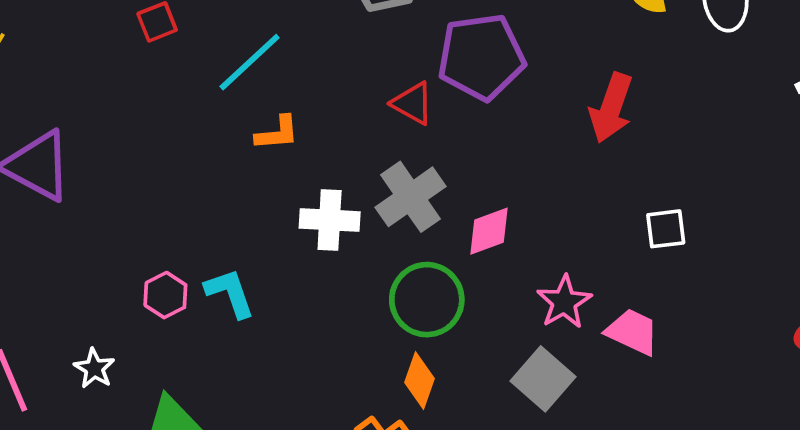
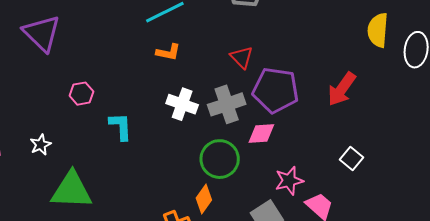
purple pentagon: (481, 57) -> (276, 90), moved
white square: (666, 229) -> (351, 159), turned 30
pink hexagon: (165, 295) -> (81, 94), moved

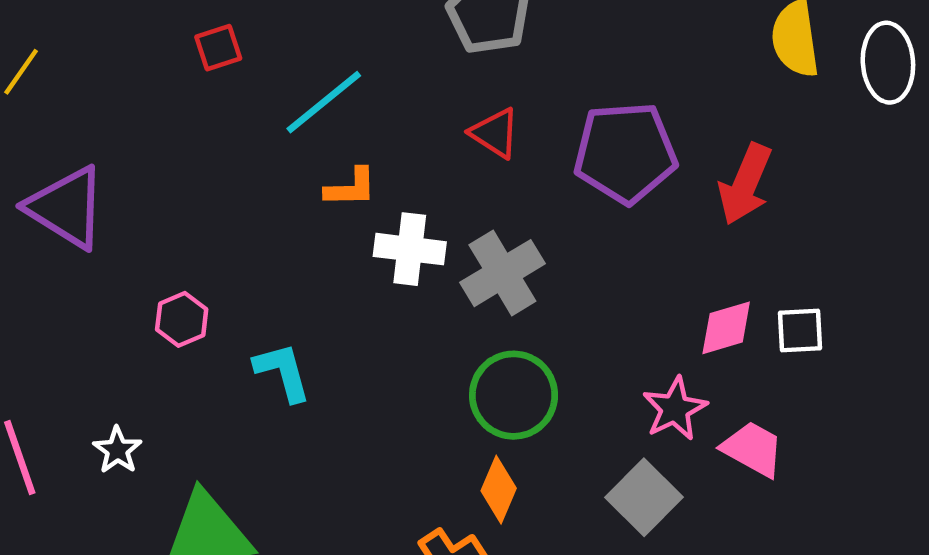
red triangle: (242, 57) -> (495, 133), moved
purple pentagon: (276, 90) -> (625, 153), moved
white cross: (182, 104) -> (410, 249), moved
pink diamond: (261, 133) -> (726, 328), moved
white square: (351, 159) -> (800, 331), turned -30

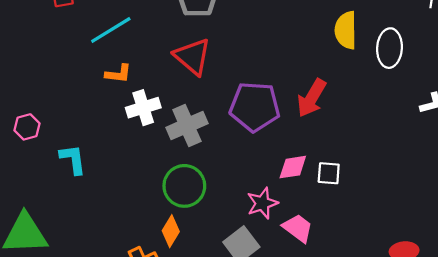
red triangle: (495, 133) -> (193, 56), size x1.5
purple pentagon: (625, 153) -> (255, 107), moved
white cross: (410, 249) -> (143, 108), turned -32

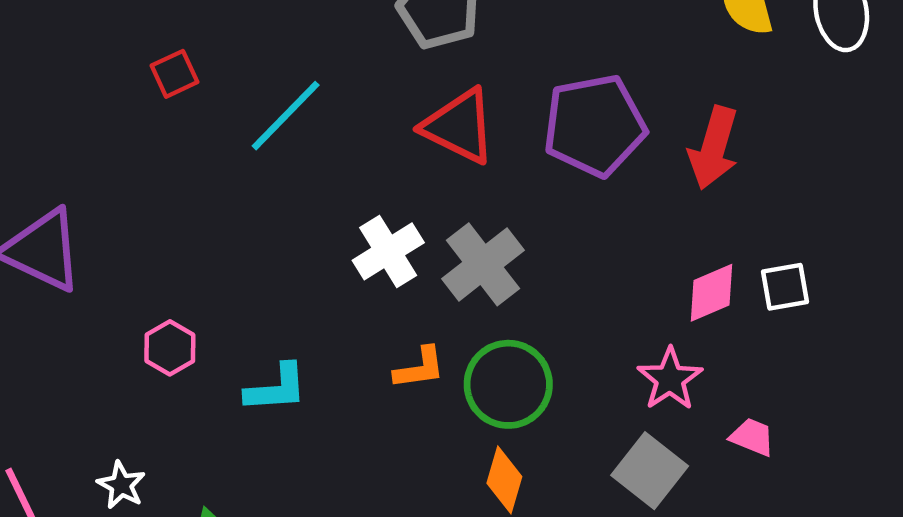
orange L-shape: (118, 74) -> (420, 368), moved
purple pentagon: (255, 107) -> (595, 125), moved
cyan L-shape: (73, 159) -> (276, 388), turned 108
pink trapezoid: (298, 228) -> (752, 437), moved, size x0.7

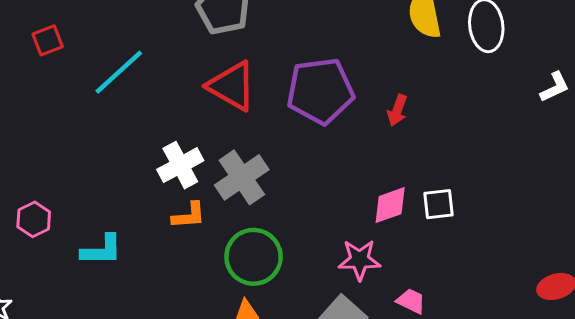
red arrow: (714, 148) -> (397, 110), size x0.6
orange L-shape: (420, 368) -> (189, 216), moved
pink star: (670, 379) -> (359, 260), turned 30

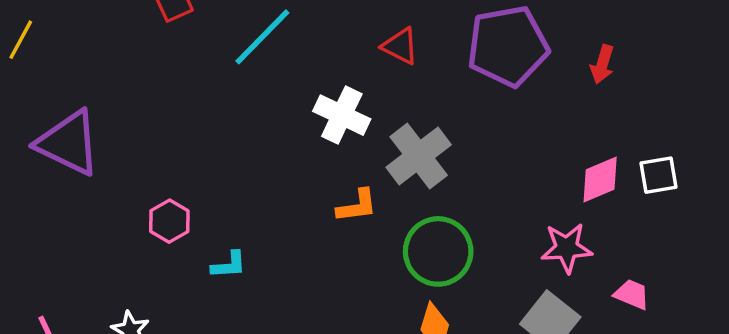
red triangle: (232, 86) -> (400, 46), size x0.6
white cross: (180, 165) -> (342, 115), moved, turned -33
cyan L-shape: (102, 250) -> (229, 265), moved, size x0.7

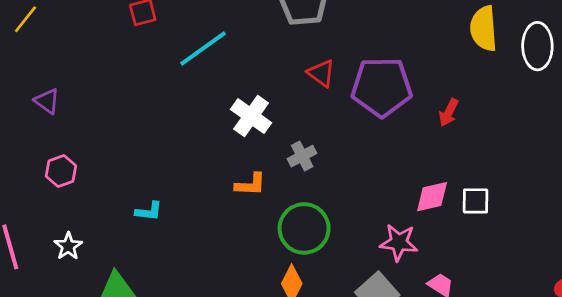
red triangle: (400, 46) -> (321, 73), moved
purple triangle: (68, 143) -> (47, 101), size x0.5
gray cross: (419, 156) -> (302, 156), size x0.6
pink hexagon: (169, 221) -> (61, 171), moved

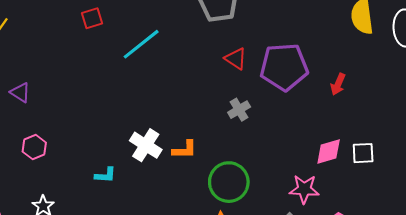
white cross: (251, 116) -> (146, 145), moved
gray cross: (302, 156) -> (239, 110), moved

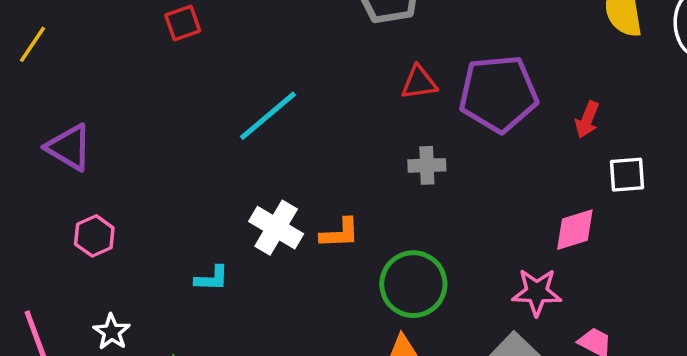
cyan line: (141, 44) -> (268, 116), moved
red triangle: (236, 59) -> (419, 82), turned -40
purple triangle: (20, 92) -> (69, 147), size x1.4
gray cross: (239, 110) -> (427, 165), turned 30
white square: (363, 153) -> (627, 175), moved

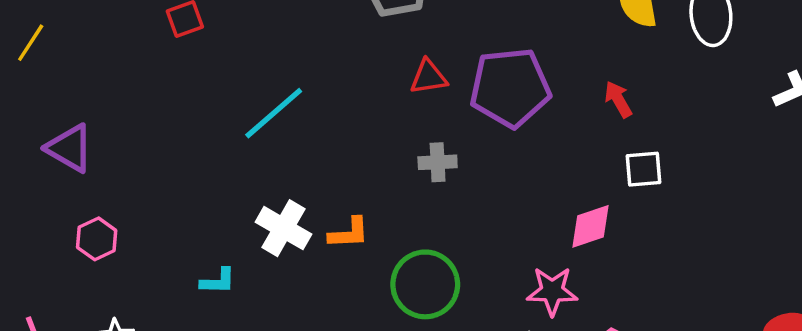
red arrow: (587, 120) -> (618, 99), moved, turned 129

